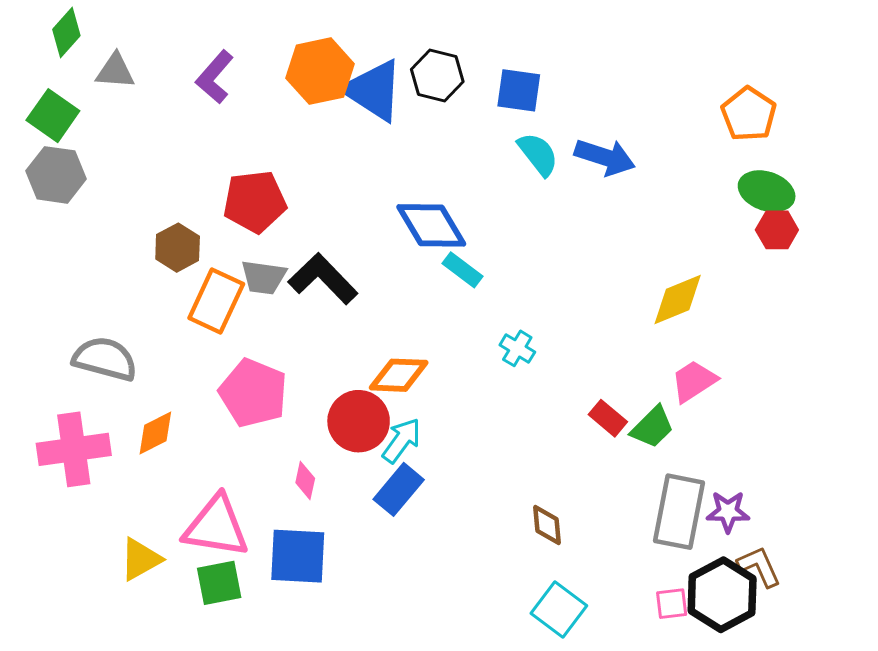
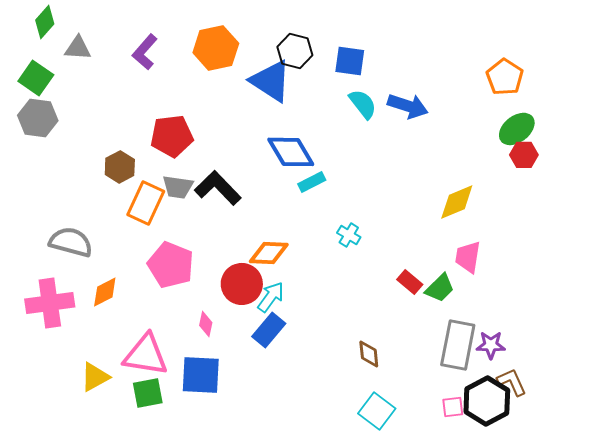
blue triangle: (373, 90) -> (271, 81), moved
green ellipse: (767, 191) -> (517, 129), turned -57
cyan rectangle: (462, 270) -> (312, 182), turned -64
pink trapezoid: (694, 381) -> (468, 257), turned -48

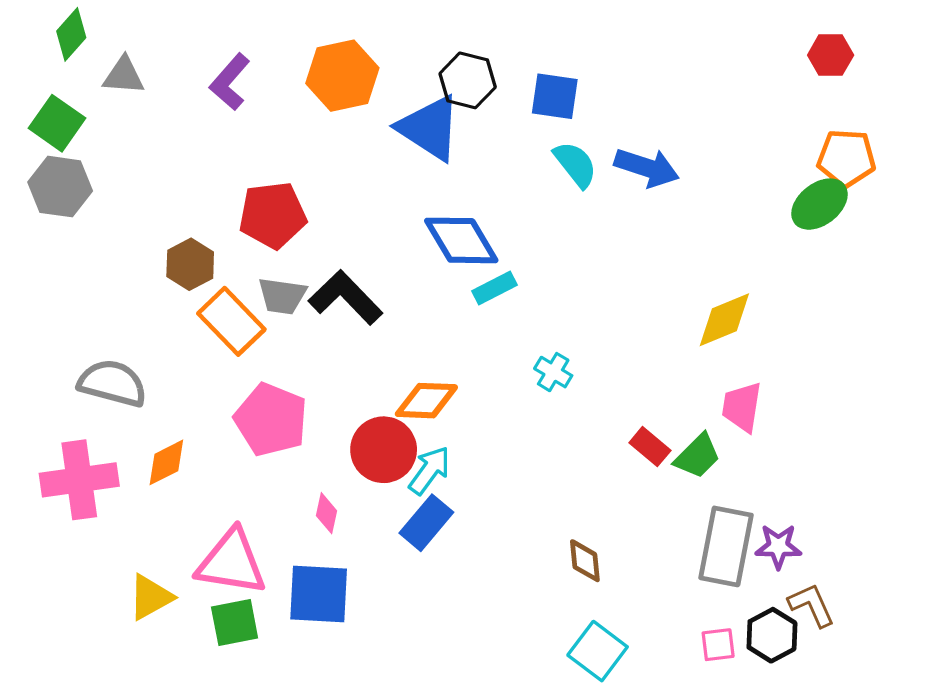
orange pentagon: (505, 77) -> (846, 158), moved, turned -30
red hexagon: (524, 155) -> (831, 55), moved
orange rectangle: (146, 203) -> (231, 321), turned -69
black hexagon: (487, 401) -> (772, 635), size x0.7

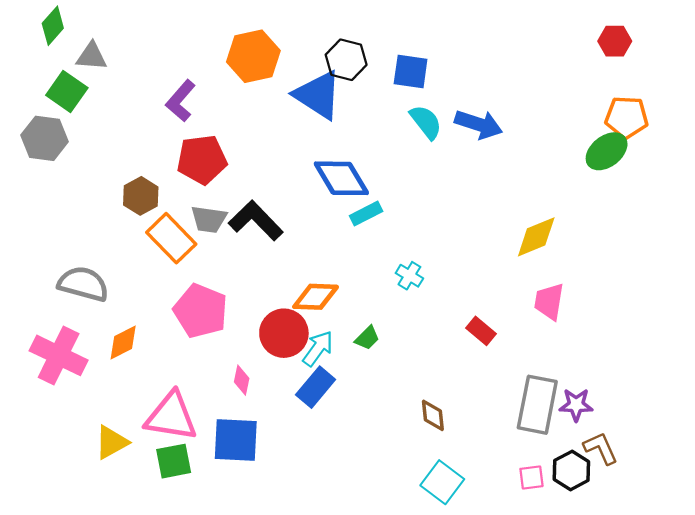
purple L-shape: (230, 82) -> (181, 101), moved
green square: (57, 123) -> (67, 91), moved
green trapezoid: (697, 456) -> (367, 338), moved, size x0.7
pink cross: (79, 480) -> (59, 355), turned 34

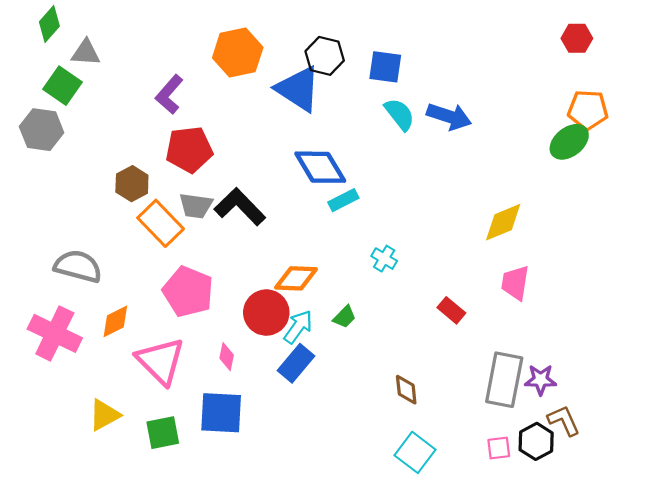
pink triangle: (171, 416) -> (161, 361), moved, turned 36

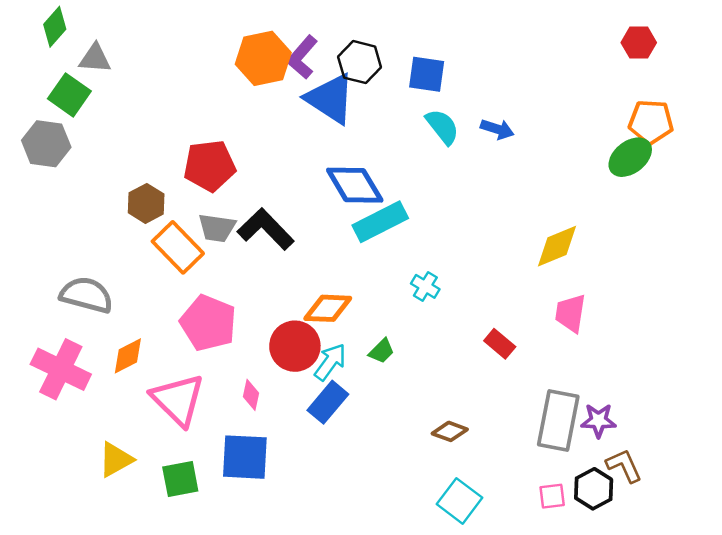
purple L-shape: (169, 94) -> (302, 57), moved
blue arrow: (449, 116) -> (497, 129), size x0.7
cyan rectangle: (343, 200) -> (380, 222), size x1.6
brown diamond: (406, 390) -> (450, 431), turned -64

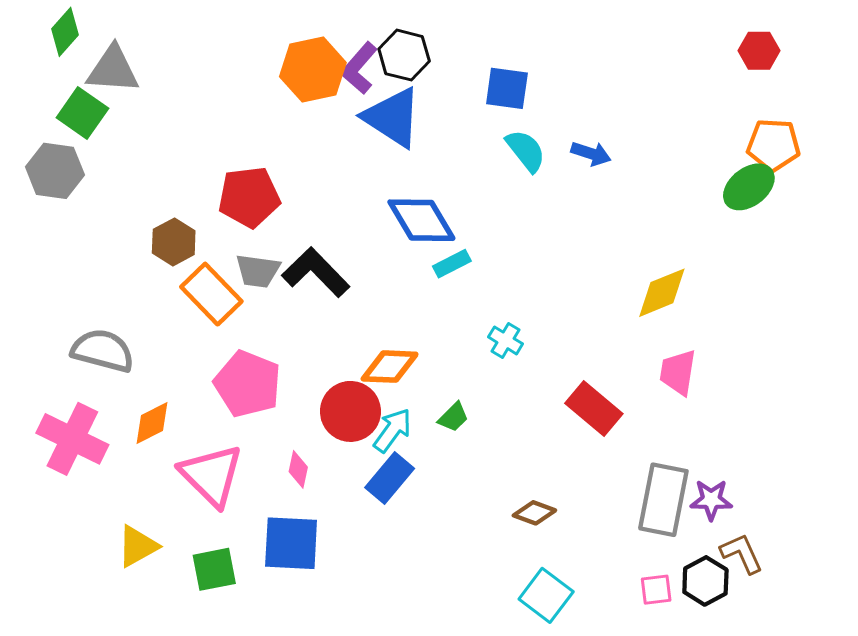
gray triangle: (95, 58) -> (113, 70), size x1.4
black hexagon: (360, 62) -> (404, 55), moved
cyan rectangle: (380, 222) -> (452, 264), size x0.6
red rectangle: (500, 344) -> (594, 409), size x1.5

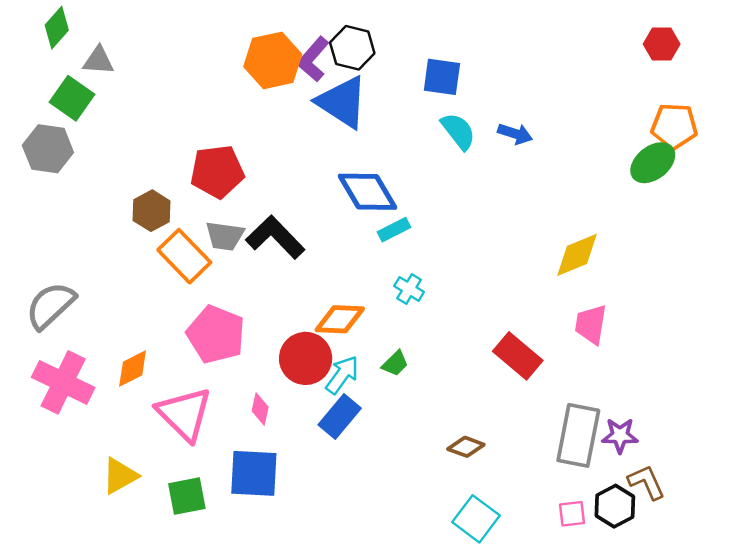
gray triangle: (113, 70) -> (98, 60), size x0.7
cyan cross: (505, 340) -> (409, 289), moved
gray semicircle: (103, 351) -> (51, 305), moved, turned -58

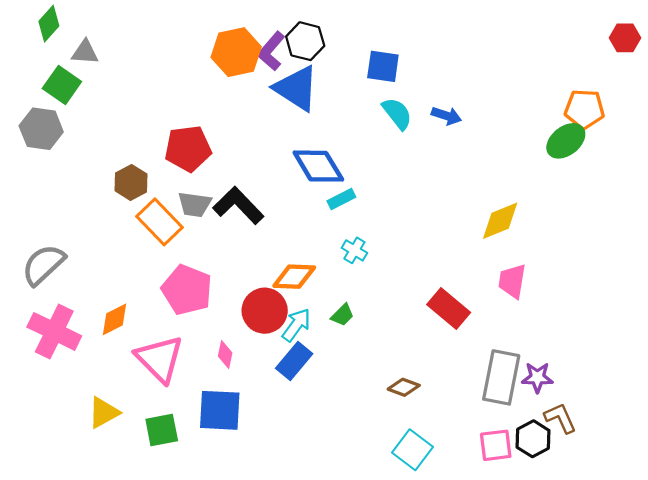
red hexagon: (662, 44) -> (625, 38), moved
pink square: (572, 514) -> (496, 445), size x1.4

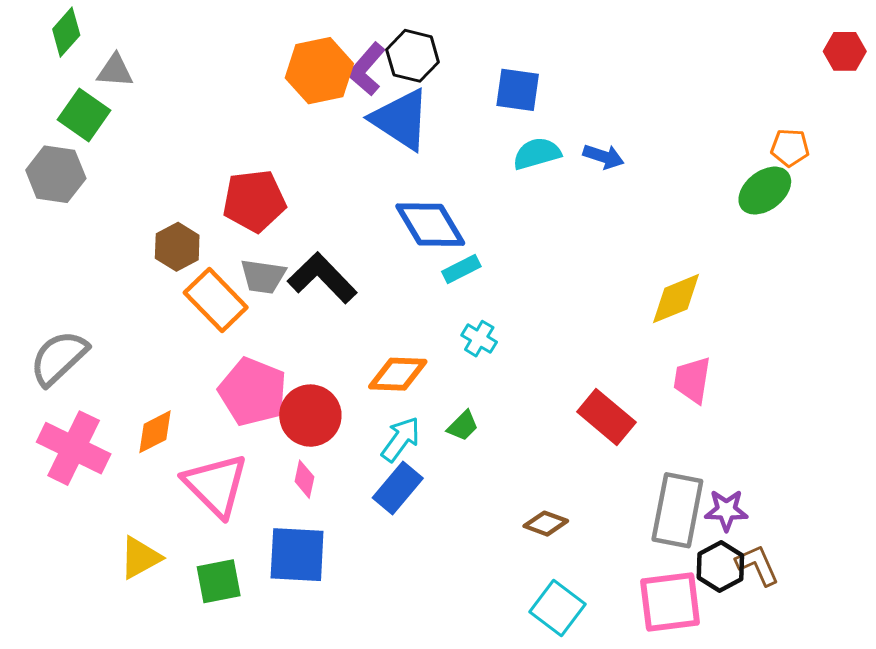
orange pentagon: (584, 109) -> (790, 148), size x0.7
cyan semicircle: (397, 113) -> (537, 154), turned -68
red circle: (265, 311) -> (310, 416), moved
black hexagon: (533, 439) -> (720, 566), moved
pink square: (496, 445) -> (670, 602), size x1.4

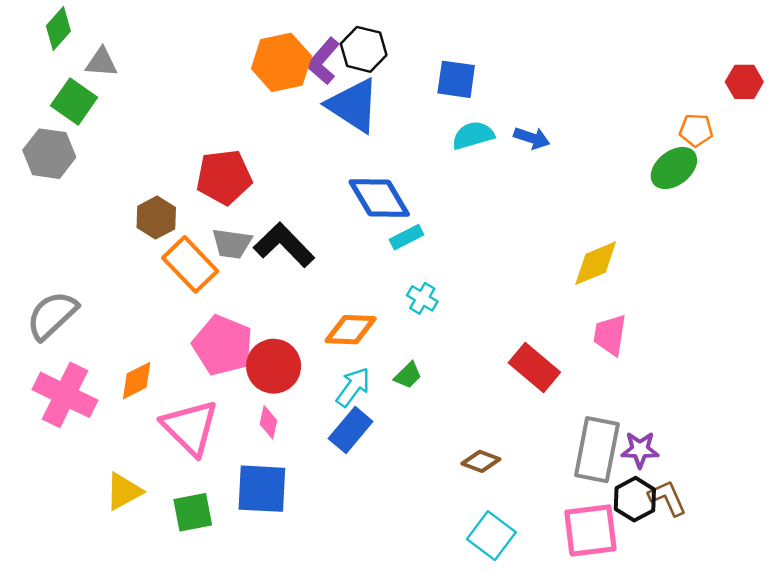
red hexagon: (845, 51) -> (744, 82), moved

